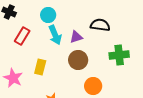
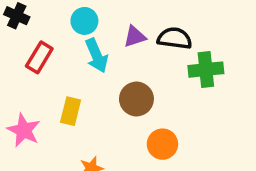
purple triangle: (76, 37) -> (135, 37), moved
green cross: (119, 55) -> (206, 70), moved

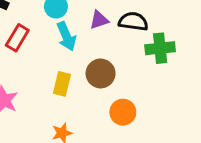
yellow rectangle: (71, 111) -> (62, 84), moved

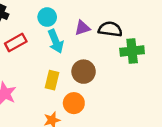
red rectangle: (17, 38) -> (16, 43), turned 30
orange circle: (123, 112) -> (74, 103), moved

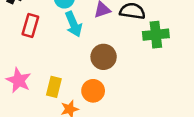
red rectangle: (16, 43) -> (30, 25), turned -45
yellow rectangle: (52, 80) -> (54, 87), moved

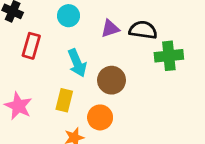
cyan arrow: (73, 24) -> (77, 63), moved
yellow rectangle: (54, 87) -> (64, 100), moved

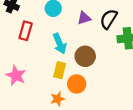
black semicircle: (143, 30) -> (109, 19), turned -66
yellow rectangle: (64, 100) -> (60, 70), moved

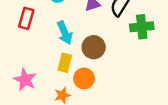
pink star: (16, 75) -> (25, 80), moved

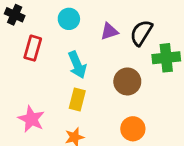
brown circle: (94, 47) -> (127, 81), moved
orange circle: (84, 78) -> (133, 129), moved

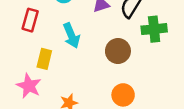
yellow rectangle: (77, 100) -> (44, 59), moved

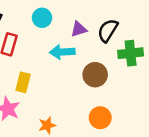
cyan arrow: (71, 36) -> (62, 52), moved, turned 110

